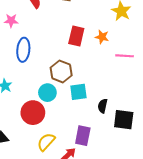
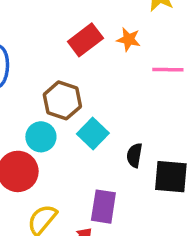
red rectangle: (76, 36) -> (85, 40), turned 42
cyan square: (78, 92) -> (93, 133), turned -36

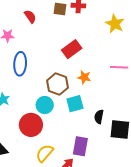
orange star: (129, 39) -> (84, 77), moved
cyan square: (93, 133) -> (75, 104), turned 30

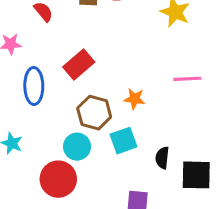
red rectangle: (72, 49) -> (79, 64), moved

